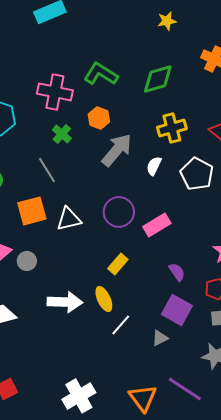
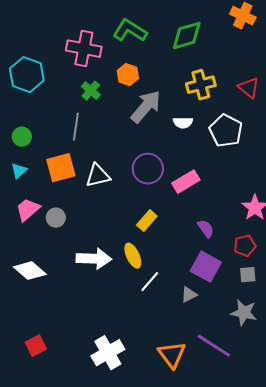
white semicircle: (154, 166) -> (183, 123), turned -114
gray line: (47, 170) -> (76, 127), turned 40

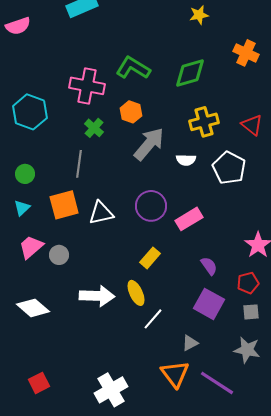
gray triangle: (189, 295) -> (190, 343), moved
orange triangle: (172, 355) -> (175, 374), moved

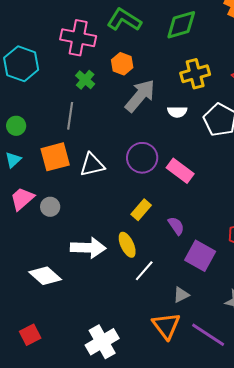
pink rectangle: (189, 219) -> (180, 171), turned 68
purple semicircle: (209, 266) -> (176, 226), moved
white diamond: (33, 308) -> (45, 276), moved

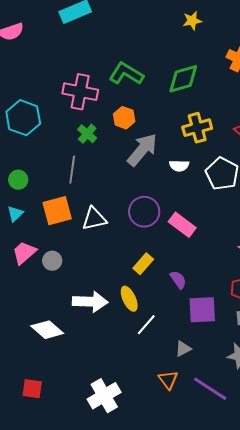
purple square: (200, 256) -> (202, 310), turned -32
orange triangle: (166, 326) -> (168, 380), size x0.7
red square: (30, 335) -> (32, 389), turned 35

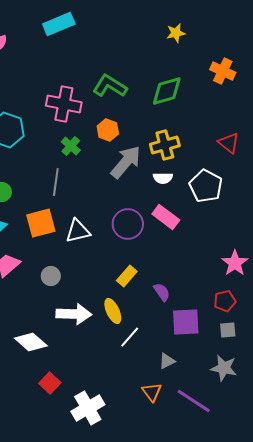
yellow cross: (197, 128) -> (165, 145), moved
pink rectangle: (182, 225) -> (166, 217), moved
gray circle: (52, 261) -> (51, 276), moved
red square: (32, 389) -> (50, 383), moved, turned 35

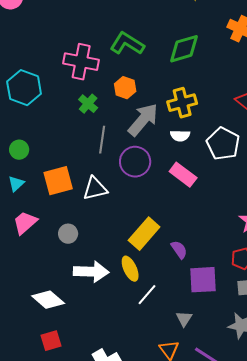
gray line: (56, 182) -> (102, 140), moved
purple circle: (128, 224) -> (135, 162), moved
yellow rectangle: (127, 276) -> (144, 234), size x1.5
gray triangle: (167, 361) -> (184, 319), turned -30
red square: (50, 383) -> (51, 341), moved, turned 30

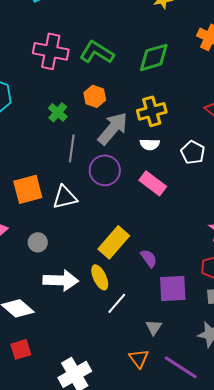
pink cross: (81, 62) -> (51, 51), moved
white pentagon: (223, 144) -> (193, 152), size x0.7

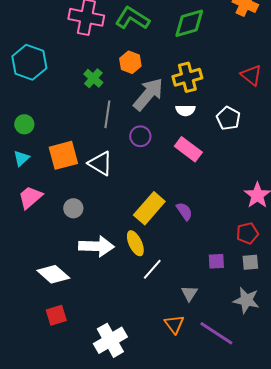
purple circle: (105, 170) -> (140, 136), size x0.7
white triangle: (65, 197) -> (100, 163), turned 44
purple semicircle: (149, 258) -> (184, 211), moved
purple square: (173, 288) -> (216, 261), moved, size x0.6

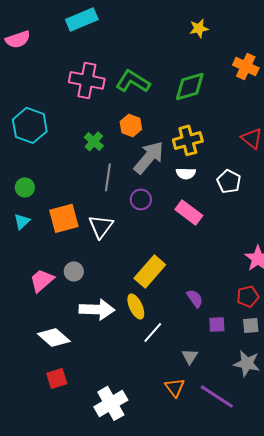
white triangle: (100, 163) -> (101, 226), turned 36
pink trapezoid: (30, 197) -> (42, 280), moved
purple semicircle: (184, 211) -> (195, 298), moved

